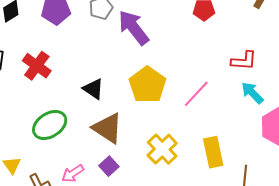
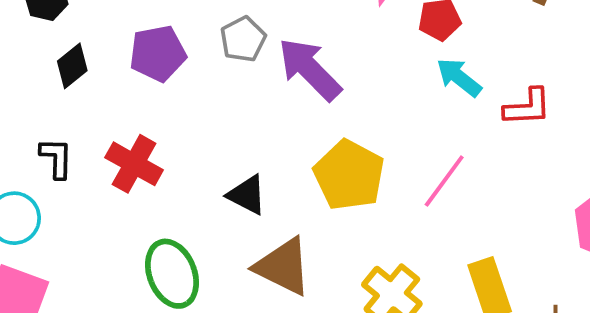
cyan arrow: (252, 93) -> (459, 77), moved
green ellipse: (50, 125) -> (172, 274), turned -72

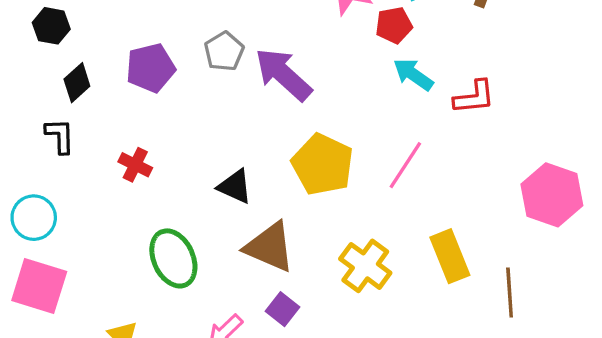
black L-shape: (56, 158) -> (60, 136), moved
red cross: (134, 164) -> (135, 165), size x0.7

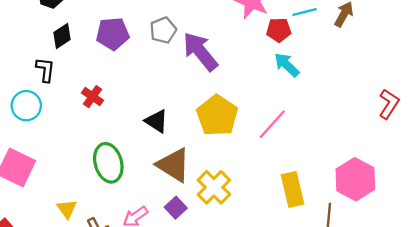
red L-shape: (474, 97) -> (389, 104), moved, turned -60
pink hexagon: (552, 195) -> (355, 179), moved
cyan circle: (34, 218) -> (26, 106), moved
yellow cross: (365, 266) -> (214, 187), moved

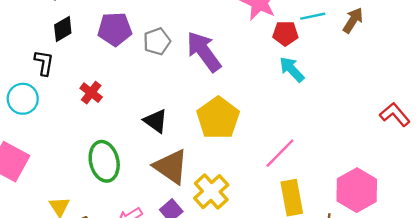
gray pentagon: (163, 30) -> (157, 41), moved
red L-shape: (389, 104) -> (395, 115), turned -76
pink line: (272, 124) -> (280, 153), moved

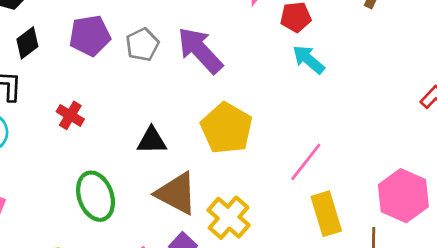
black triangle: (156, 121) -> (152, 140), turned -30

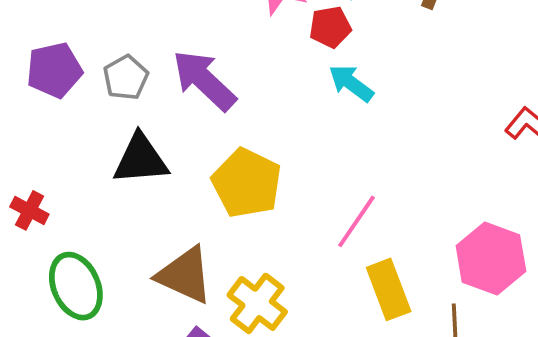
red cross: (70, 115) -> (29, 210), moved
black triangle: (152, 140) -> (141, 159), moved, size x1.4

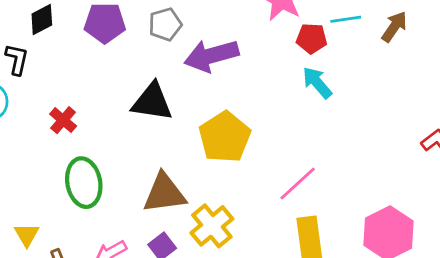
gray pentagon: (126, 78) -> (165, 24), moved
purple arrow: (204, 80) -> (211, 56), turned -72
brown triangle: (185, 275) -> (164, 193), turned -45

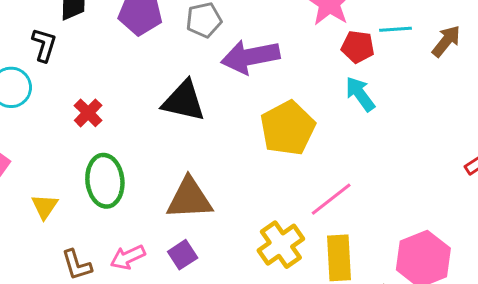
yellow pentagon: (225, 137) -> (288, 128), moved
yellow cross: (212, 226) -> (281, 245), moved
yellow triangle: (27, 235) -> (45, 206), moved

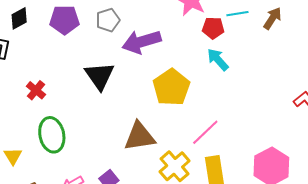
black triangle: (184, 101) -> (100, 76), turned 48
brown triangle: (189, 199) -> (139, 136), moved

